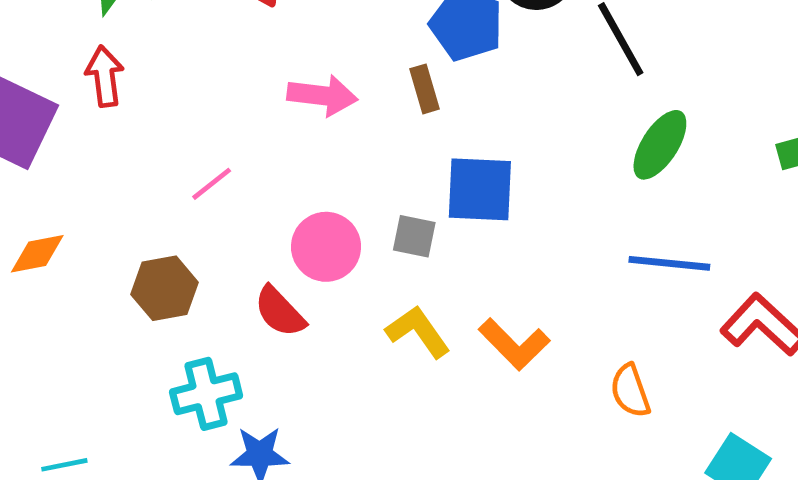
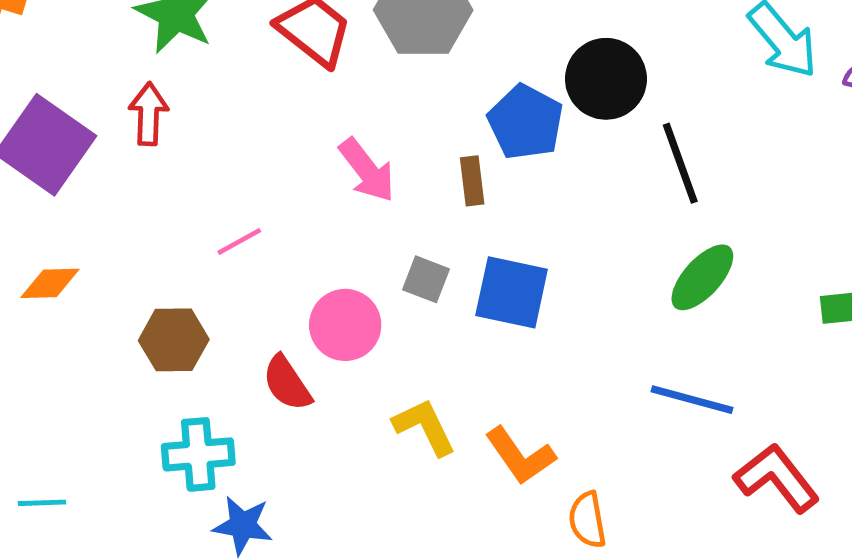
pink arrow: (322, 95) -> (367, 170), turned 36
gray square: (414, 236) -> (426, 279), moved
orange semicircle: (630, 391) -> (587, 520), moved

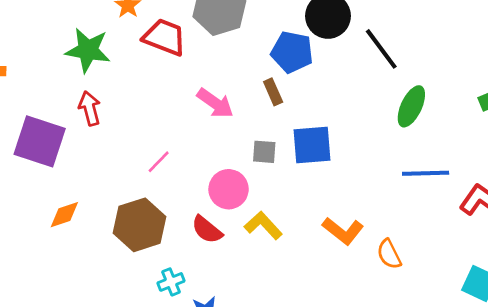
brown hexagon: (174, 340) -> (139, 225), size x1.4
yellow L-shape: (425, 427) -> (263, 225), moved
cyan cross: (198, 454) -> (171, 282), size x0.7

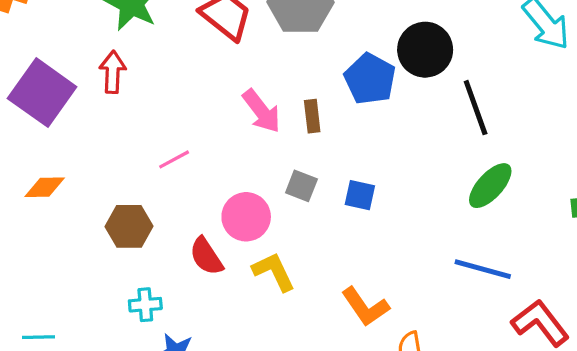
brown rectangle: (273, 92) -> (312, 116), moved
blue square: (312, 145) -> (360, 195), size x0.6
brown hexagon: (139, 225) -> (129, 226), size x0.7

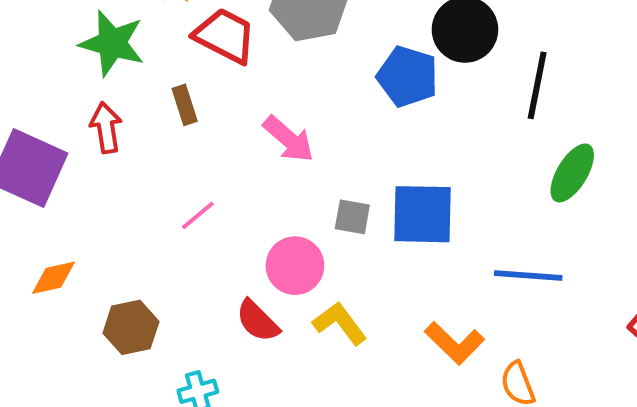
black line: (476, 108) -> (537, 85), turned 42
brown rectangle: (312, 116) -> (185, 105), moved
blue square: (360, 195) -> (423, 214), size x1.8
brown hexagon: (129, 226) -> (131, 327), moved
blue line: (483, 269) -> (528, 276), moved

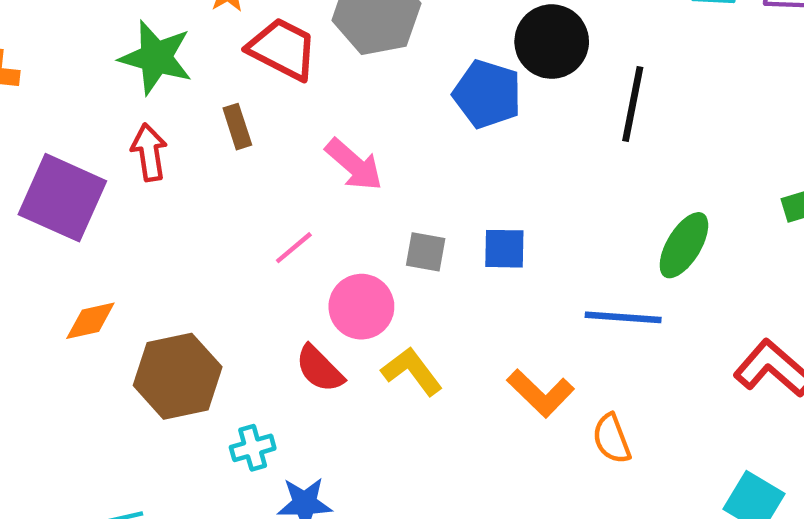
green ellipse: (572, 173) -> (684, 245), moved
blue square: (423, 214) -> (504, 249), size x0.6
pink line: (198, 215) -> (294, 248), moved
brown hexagon: (131, 327) -> (178, 376), size x1.4

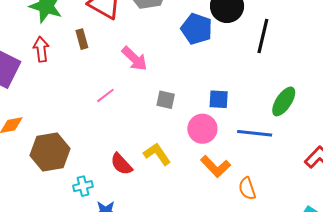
blue square: (504, 249) -> (219, 99), moved
pink circle: (361, 307) -> (202, 129), moved
red semicircle: (320, 369) -> (121, 164), moved

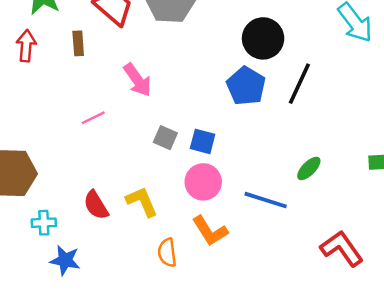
blue pentagon: (197, 29) -> (246, 86), moved
blue square: (219, 99) -> (203, 141), moved
green ellipse: (284, 101) -> (309, 168), size x0.7
orange semicircle: (247, 189) -> (167, 253), moved

